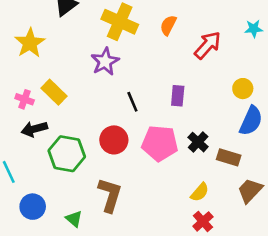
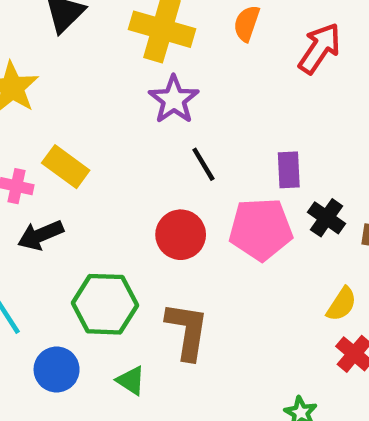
purple star: (105, 62) -> (174, 100), moved
purple rectangle: (178, 96) -> (289, 170), moved
green hexagon: (67, 154) -> (105, 304), moved

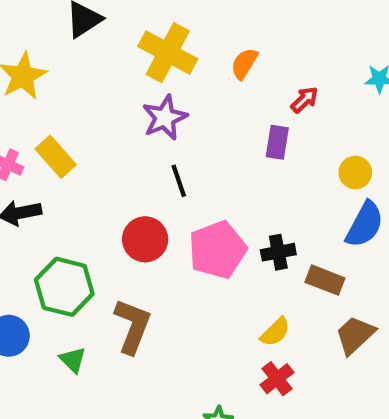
red arrow: (320, 48) -> (305, 100), size x0.6
purple rectangle: (289, 170) -> (277, 142), moved
black cross: (327, 218) -> (278, 252), turned 32
pink pentagon: (261, 229) -> (217, 250), turned -30

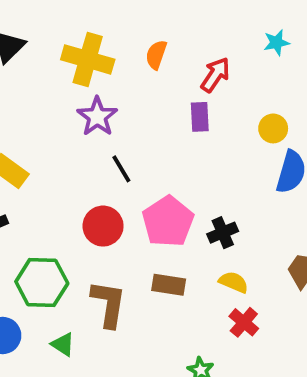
red arrow: (305, 100) -> (215, 75), size x1.4
black cross: (278, 252) -> (223, 233), moved
brown rectangle: (325, 280) -> (169, 285), moved
yellow semicircle: (275, 332) -> (234, 282), turned -100

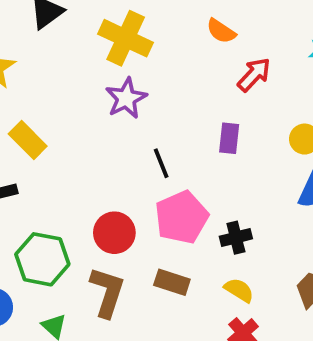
orange semicircle: (156, 55) -> (221, 31), moved, turned -84
purple rectangle: (200, 117) -> (229, 138), moved
black line: (121, 169) -> (161, 163), moved
red circle: (103, 226) -> (114, 233), moved

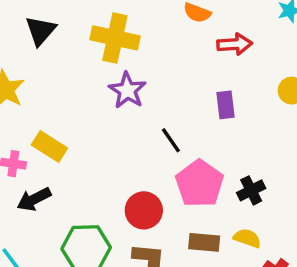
red arrow: (254, 75) -> (235, 44), turned 56
yellow semicircle: (239, 290) -> (247, 238), moved

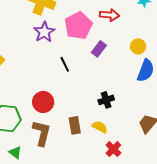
purple rectangle: (225, 105) -> (99, 49), turned 35
pink pentagon: (200, 184) -> (78, 26), moved
brown rectangle: (204, 242) -> (75, 125), turned 66

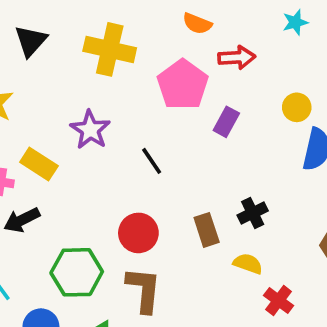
purple star: (44, 32) -> (90, 130), moved
black line: (65, 64) -> (152, 161), moved
brown rectangle: (75, 125) -> (207, 230), moved

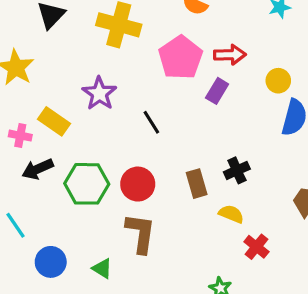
red arrow: (237, 57) -> (230, 55), moved
green hexagon: (77, 272) -> (87, 184), moved

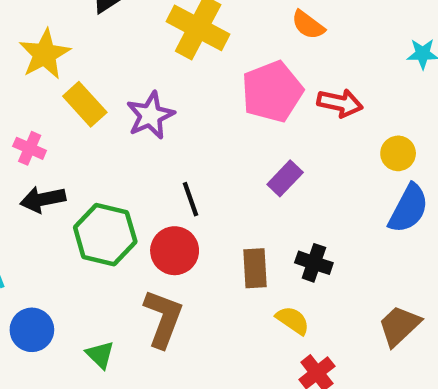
purple rectangle: (217, 91) -> (285, 178), moved
yellow rectangle: (54, 121) -> (85, 104), moved
black line: (151, 122) -> (191, 199), moved
black cross: (237, 170) -> (314, 263), turned 30

